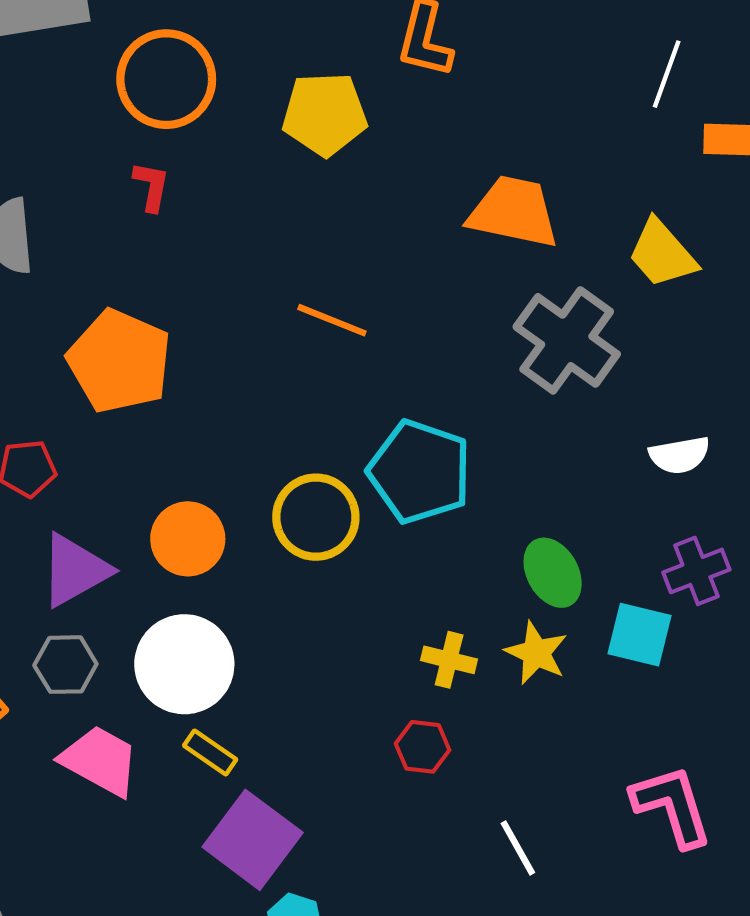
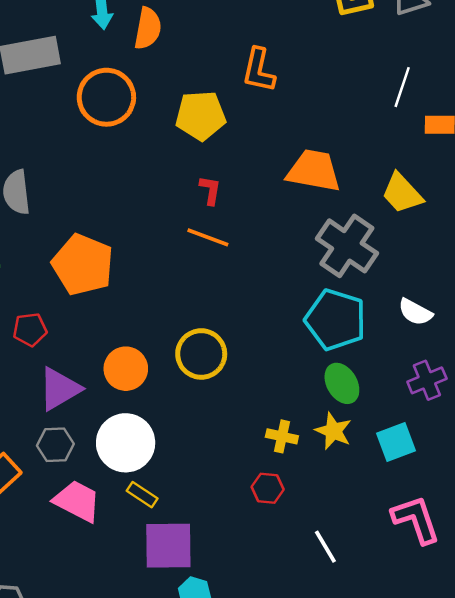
red L-shape: (151, 186) -> (210, 190), moved
white semicircle: (680, 455) -> (415, 312), turned 40
cyan pentagon: (420, 472) -> (336, 320), moved
cyan square: (639, 635) -> (396, 442), moved, turned -33
purple square: (253, 840) -> (168, 546), turned -36

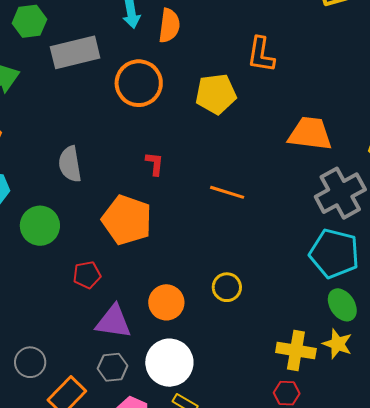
red L-shape: (210, 190) -> (155, 164), moved
gray cross: (347, 246) -> (340, 193), turned 30
yellow circle: (201, 354) -> (227, 287), size x0.7
purple triangle: (59, 389) -> (113, 322), turned 42
yellow cross: (282, 436) -> (296, 351), size x1.5

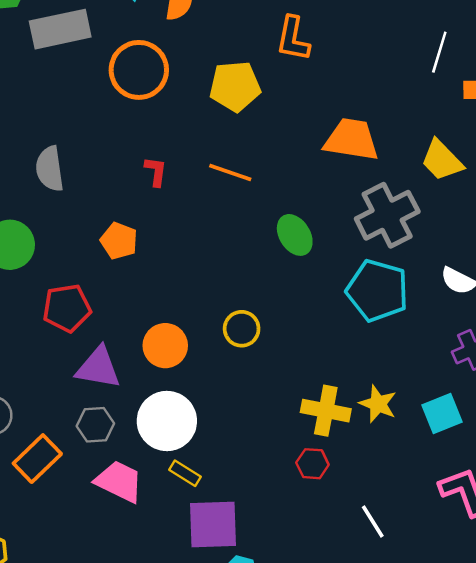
orange line: (227, 192) -> (230, 172), moved
orange pentagon: (127, 220) -> (119, 241), size x0.6
red pentagon: (87, 275) -> (67, 308), size x1.4
green ellipse: (342, 305) -> (295, 235), moved

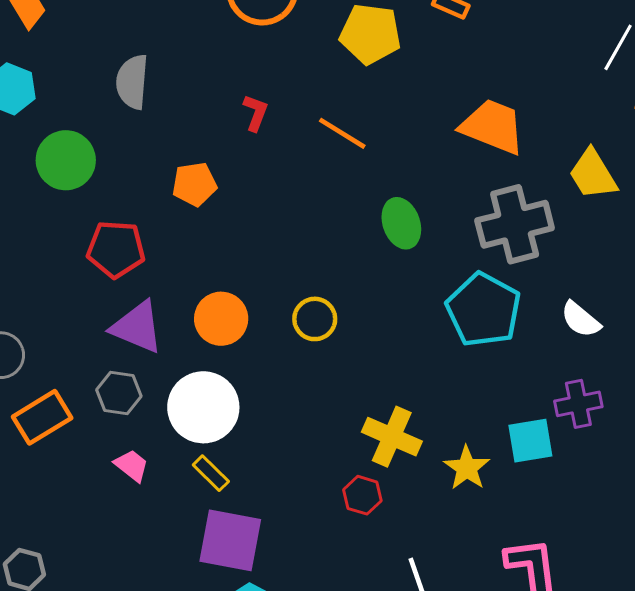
orange pentagon: (119, 241) -> (194, 184), turned 30
yellow star: (378, 404) -> (467, 468), moved
cyan square: (442, 414) -> (530, 441), moved
pink trapezoid: (119, 481) -> (132, 465), size x0.6

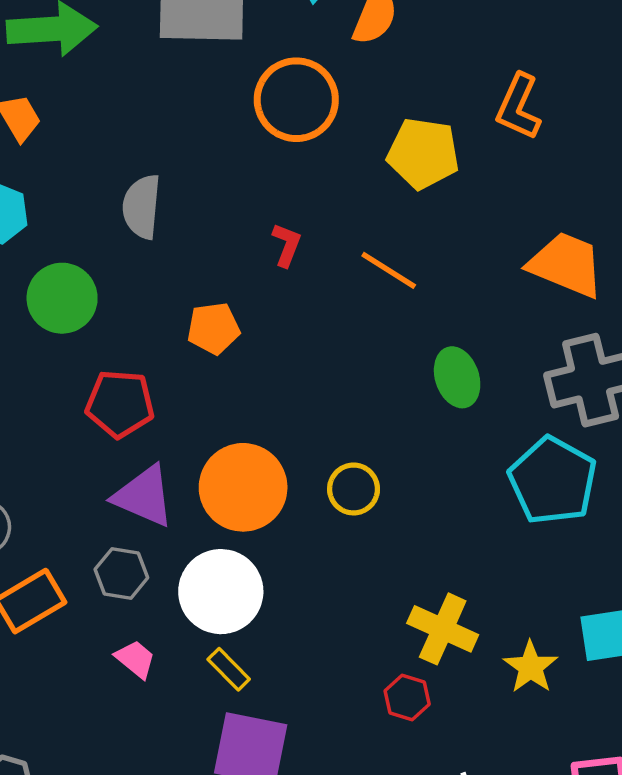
orange circle: (221, 319) -> (243, 487), size x1.4

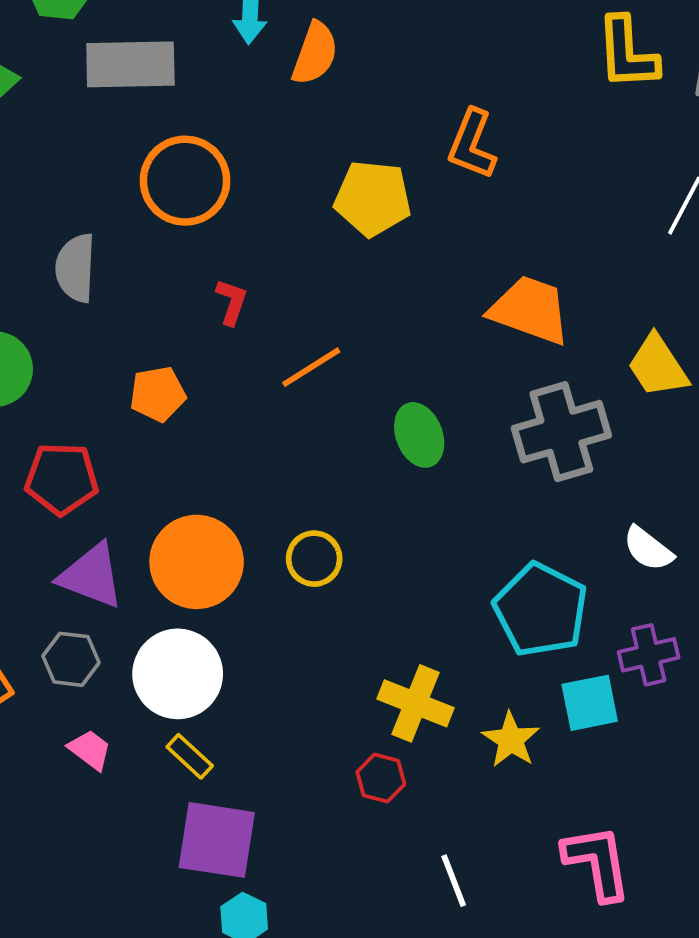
orange circle: (296, 100) -> (185, 181), moved
orange line: (389, 270) -> (311, 367), moved, turned -62
cyan pentagon: (553, 481) -> (541, 610), moved

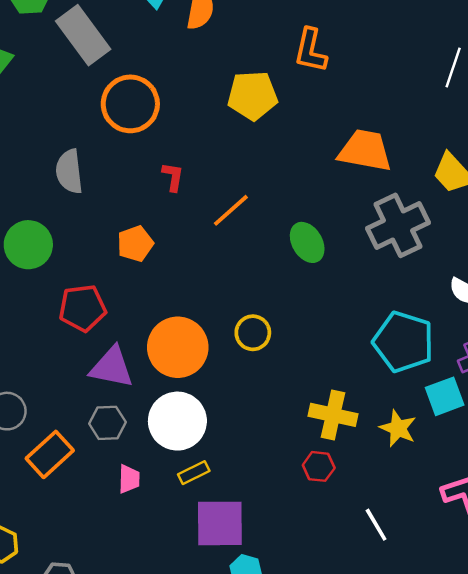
gray rectangle: (130, 64) -> (83, 35), turned 64
pink trapezoid: (90, 750) -> (129, 479), turned 64
yellow rectangle: (190, 756) -> (194, 473), turned -60

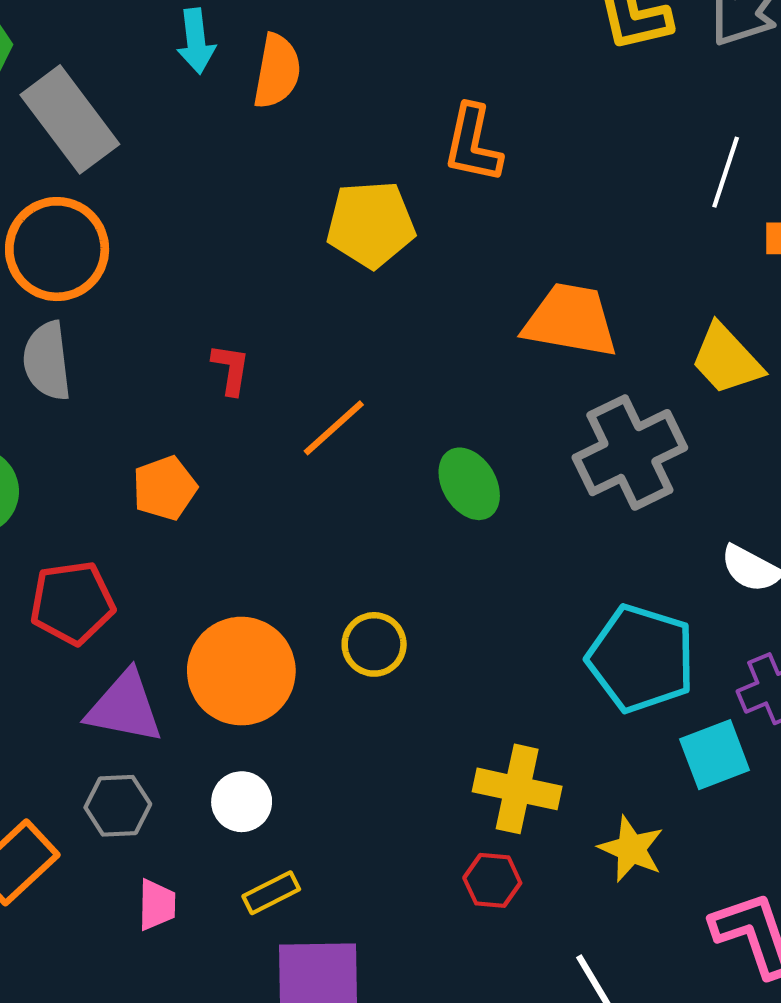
orange circle: (130, 104) -> (57, 249), moved
white circle: (177, 421) -> (242, 802), size x0.6
yellow star: (398, 428) -> (631, 849), moved

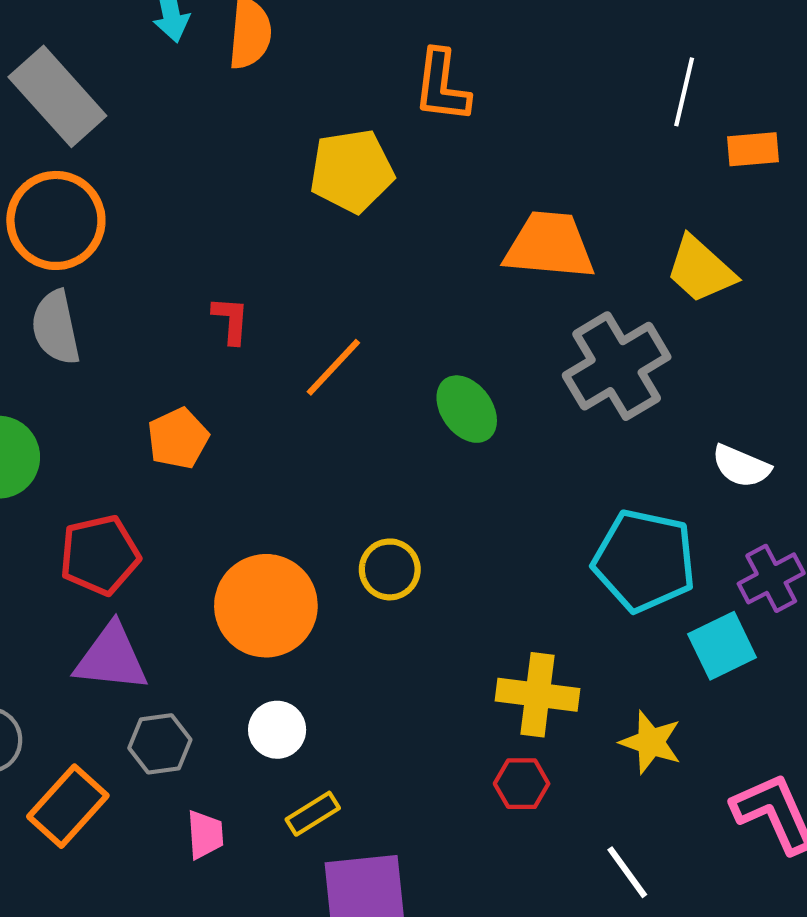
purple triangle: (125, 707) -> (111, 658), moved

